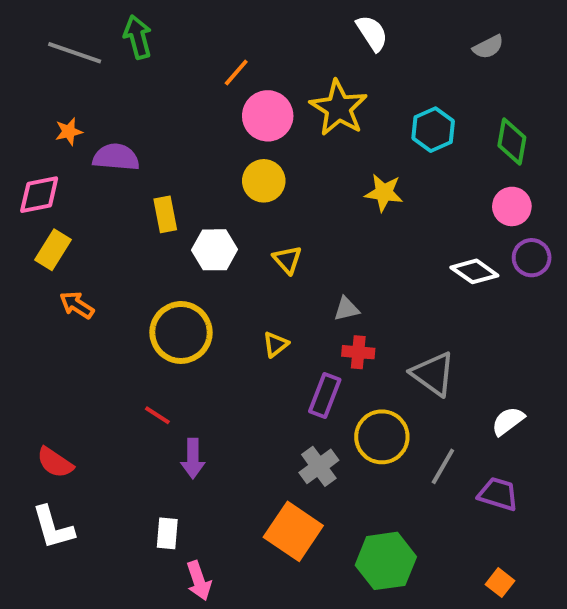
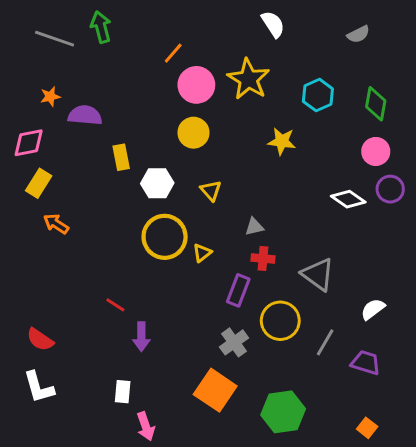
yellow circle: (181, 332) -> (165, 237), moved

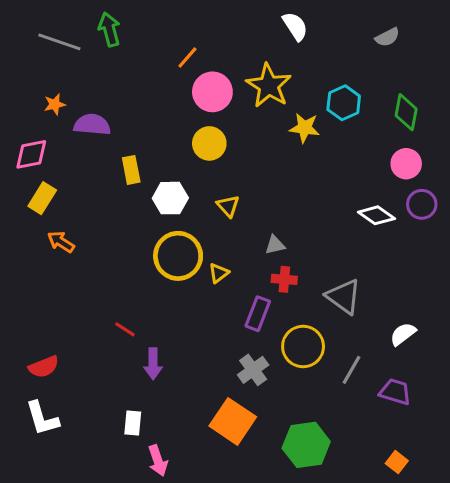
yellow star: (282, 141) -> (305, 128), moved
red semicircle: (40, 340) -> (44, 367), turned -56

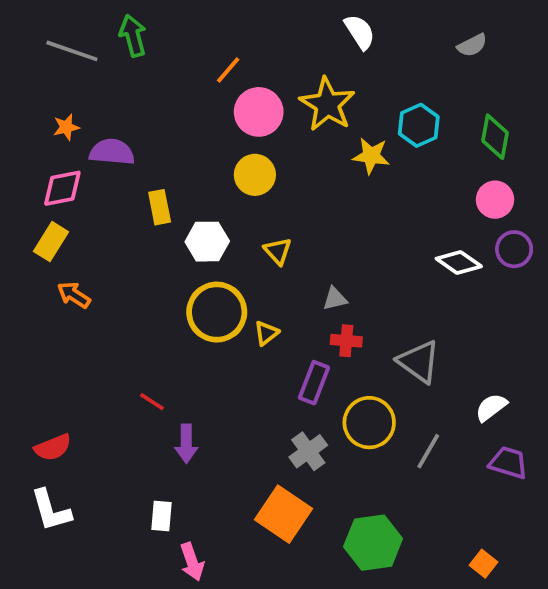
pink diamond: (31, 154) -> (62, 188), moved
purple trapezoid: (395, 392) -> (508, 463), moved

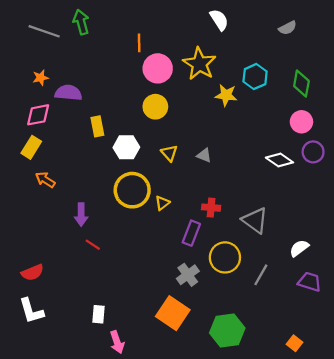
orange line: (228, 70) -> (139, 43), turned -42
gray triangle: (335, 299) -> (204, 155), moved, turned 35
purple arrow: (186, 444) -> (81, 215), moved

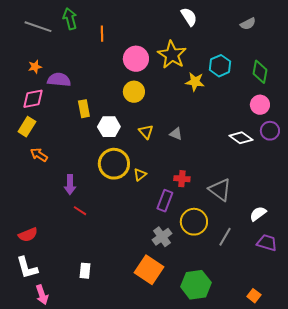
orange line: (139, 43) -> (102, 34), moved
pink arrow: (117, 342) -> (42, 295), moved

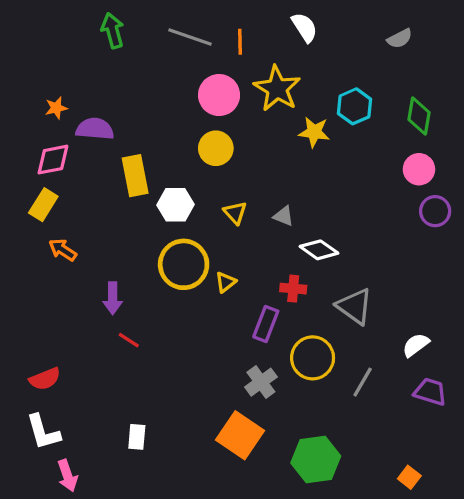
gray line: (38, 27) -> (190, 37), moved
orange line: (102, 34) -> (240, 42), moved
yellow rectangle: (84, 109) -> (135, 176), size x1.4
white diamond: (241, 138) -> (319, 250), moved

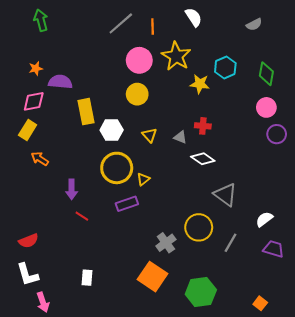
green arrow: (113, 31) -> (41, 20), moved
gray line: (190, 37) -> (121, 23), turned -60
red cross: (293, 289) -> (203, 126), moved
purple rectangle: (266, 324) -> (127, 204), moved, turned 50

